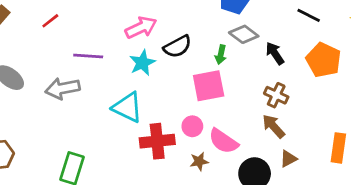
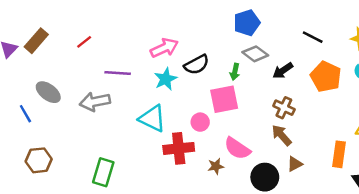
black arrow: (275, 53) -> (283, 71), turned -90
pink circle: (192, 126) -> (200, 122), moved

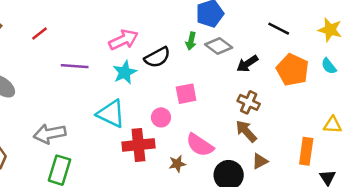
green arrow: (235, 72) -> (191, 41), moved
pink square: (224, 99) -> (186, 94), size x0.7
gray arrow: (95, 102) -> (50, 134), moved

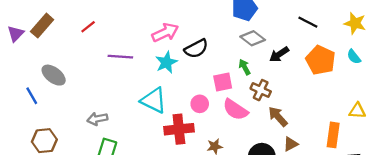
green arrow: (191, 41) -> (245, 67), moved, turned 140
brown cross: (249, 102) -> (261, 90), moved
gray arrow: (50, 134) -> (97, 119), size x0.7
pink semicircle: (200, 145) -> (235, 110), moved

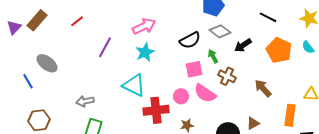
black semicircle: (196, 49) -> (190, 40), moved
purple line: (120, 57) -> (105, 47), turned -65
pink circle: (200, 104) -> (181, 96), moved
brown arrow: (278, 116) -> (263, 88), moved

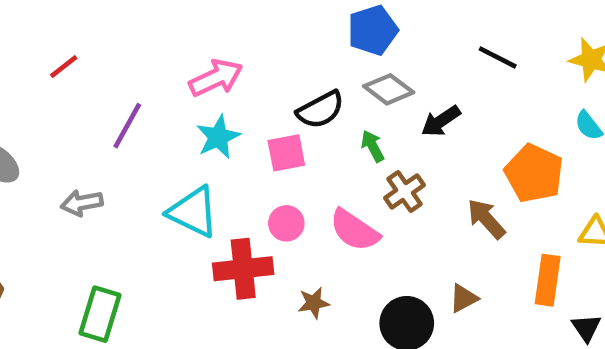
orange pentagon: (279, 50) -> (534, 173), moved
pink square: (194, 69) -> (286, 153), moved
brown cross: (227, 76) -> (404, 192), turned 30
pink circle: (181, 96) -> (286, 223), moved
gray arrow: (85, 101) -> (82, 203), moved

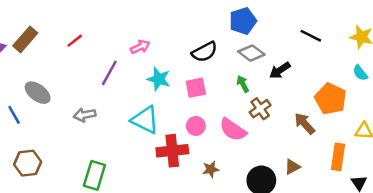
pink arrow: (216, 78) -> (140, 47), moved, size x0.7
black semicircle: (320, 110) -> (204, 52), moved
cyan star: (218, 137) -> (159, 79), turned -30

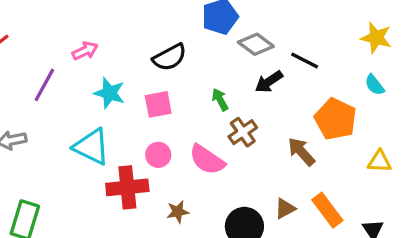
black line: (311, 36) -> (305, 61), moved
gray diamond: (251, 53) -> (256, 44), moved
orange rectangle: (338, 157) -> (327, 210), moved, turned -45

